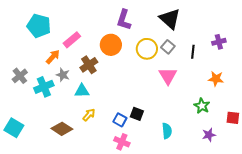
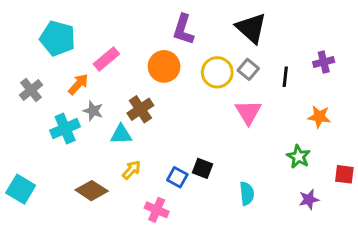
brown cross: (89, 65) -> (140, 109), moved
gray cross: (20, 76) -> (31, 90), moved
pink cross: (122, 142) -> (157, 210), moved

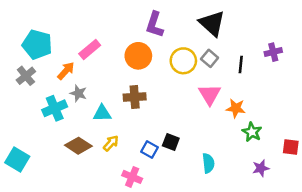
cyan pentagon: (58, 38) -> (37, 45), moved
brown cross: (140, 109) -> (135, 97), moved, turned 30
orange star: (319, 117) -> (236, 108), moved
brown diamond: (92, 191) -> (78, 146), moved

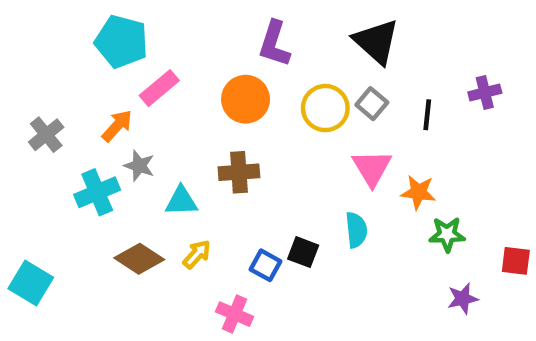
cyan pentagon: (37, 45) -> (122, 42), moved
green star: (252, 132) -> (447, 234), turned -30
cyan semicircle: (208, 163) -> (356, 230), moved

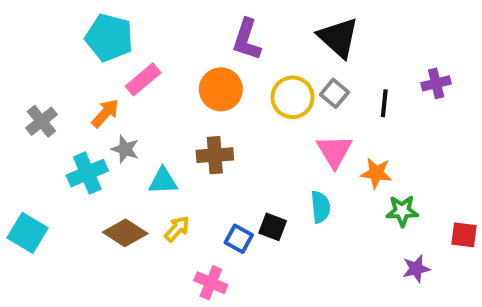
cyan square: (31, 283) -> (28, 233), moved

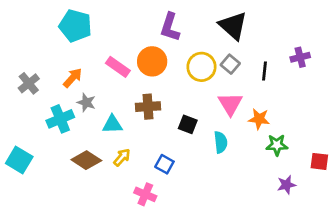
pink rectangle: (143, 79) -> (118, 67), moved, turned 75
black square: (273, 227) -> (188, 124), moved

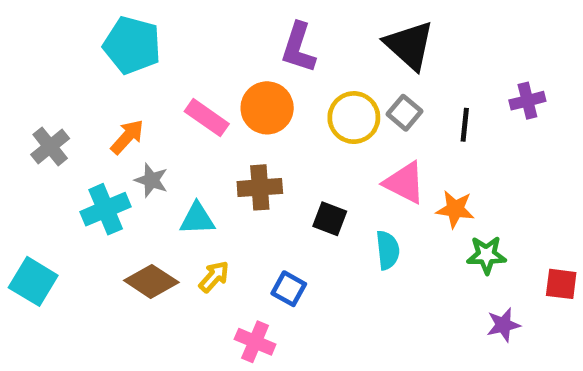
pink triangle: (230, 104) -> (404, 183), turned -32

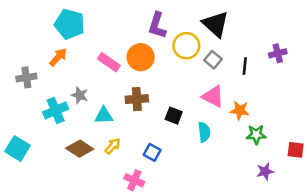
yellow circle: (354, 118) -> (186, 46), moved
orange arrow: (127, 137) -> (58, 57), moved
gray cross: (50, 146) -> (26, 77), turned 30

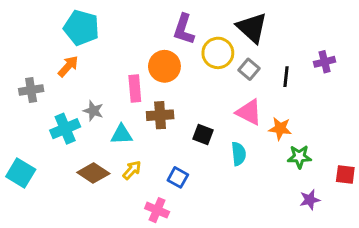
pink rectangle: (109, 62) -> (135, 89), moved, turned 50

